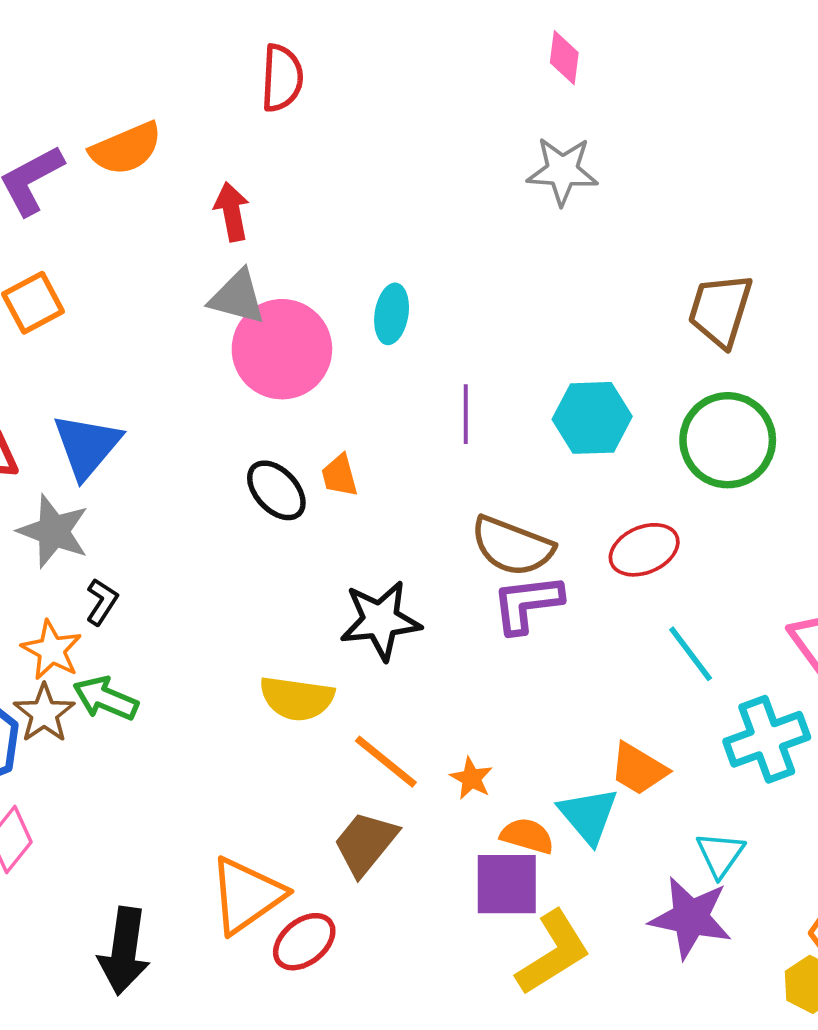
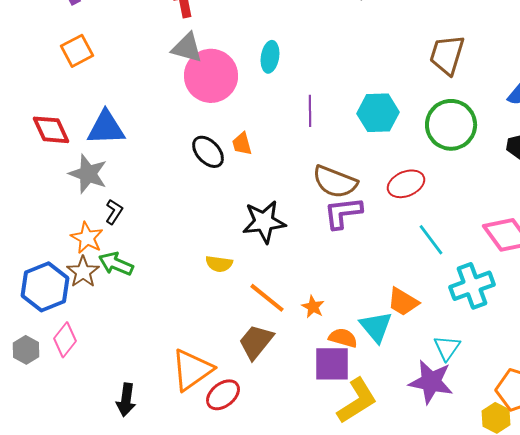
blue triangle: (87, 446) -> (106, 128), turned 48
yellow semicircle: (297, 698) -> (219, 264), size x0.7
black arrow: (124, 951) -> (126, 400), size x0.7

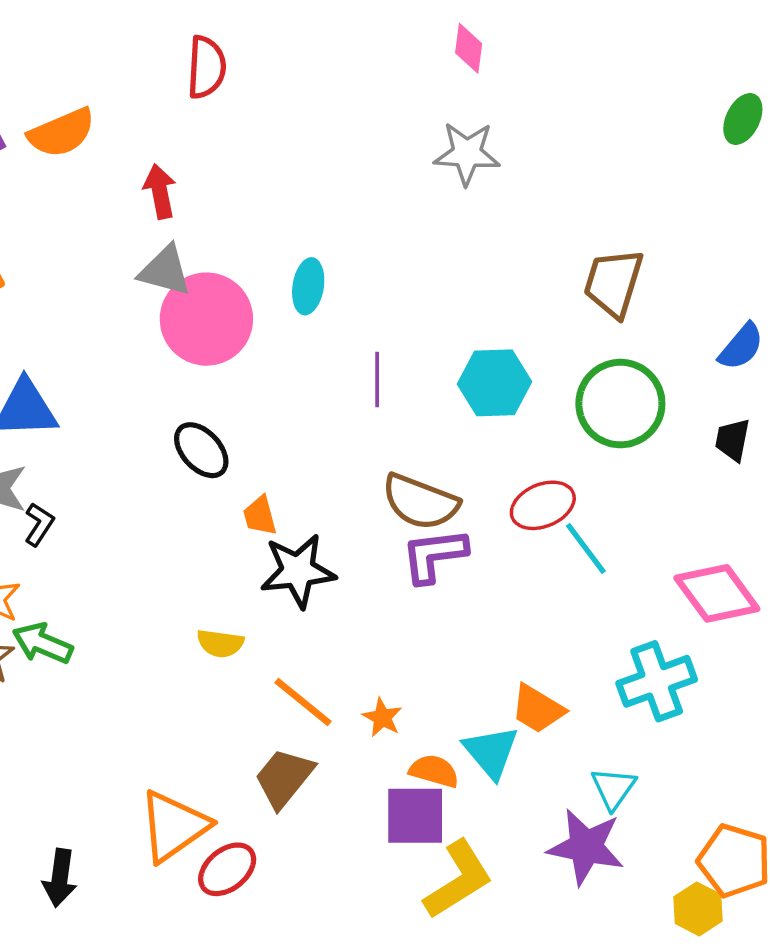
orange trapezoid: (242, 144) -> (260, 516), moved
black L-shape: (114, 212) -> (39, 524), moved
cyan line: (431, 240) -> (586, 548), moved

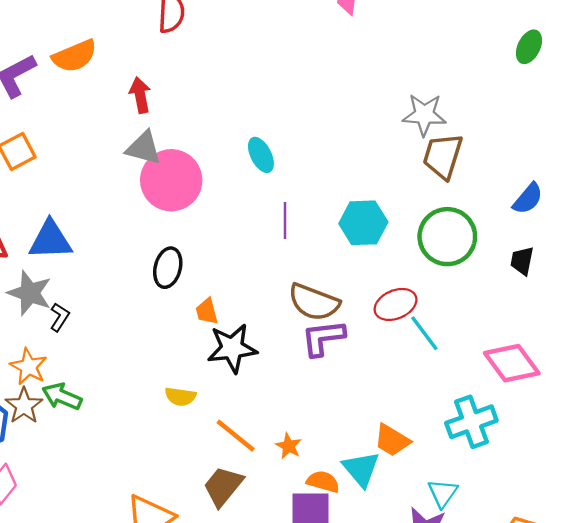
gray star: (467, 153) -> (424, 115), moved
cyan ellipse: (308, 286) -> (261, 155), moved, turned -36
black ellipse: (201, 450) -> (168, 268), turned 57

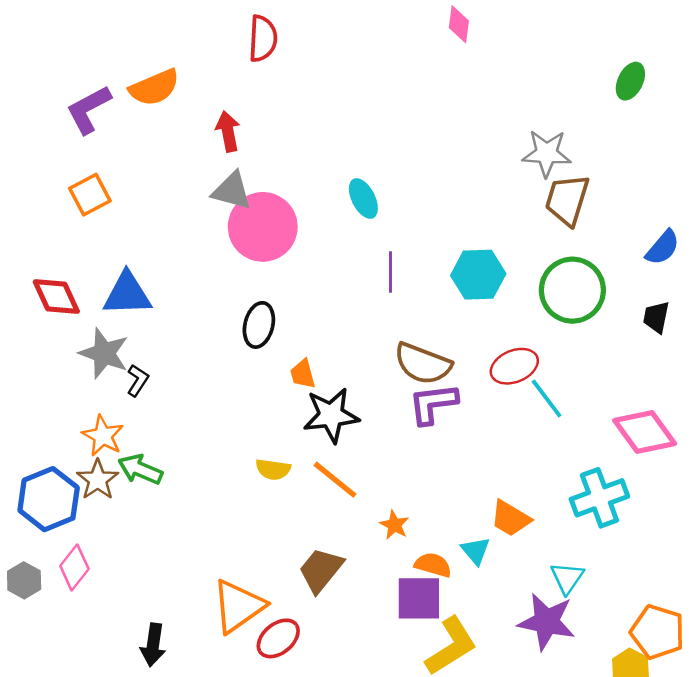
green ellipse: (529, 47) -> (630, 81), moved
orange line: (236, 436) -> (335, 480), moved
cyan triangle: (361, 469) -> (476, 551), size x0.7

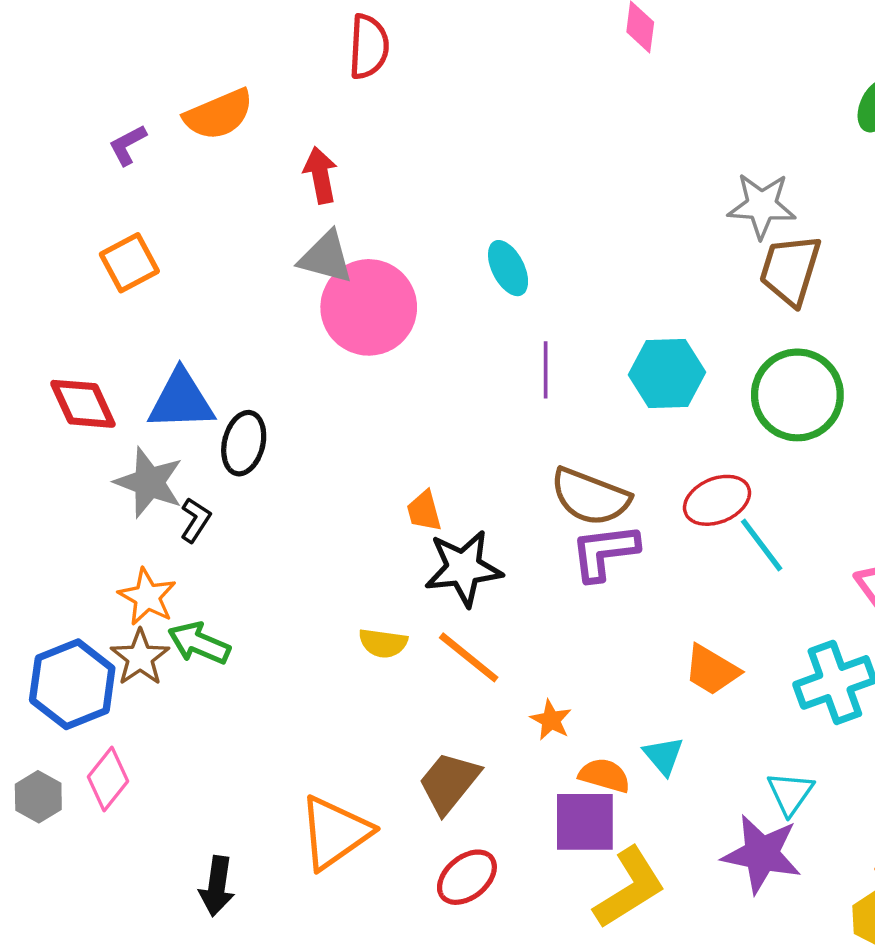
purple L-shape: (89, 109) -> (128, 145), size x0.6
black ellipse: (259, 325) -> (244, 443), moved
orange trapezoid: (510, 518) -> (712, 670), moved
red ellipse: (278, 638) -> (467, 877), moved

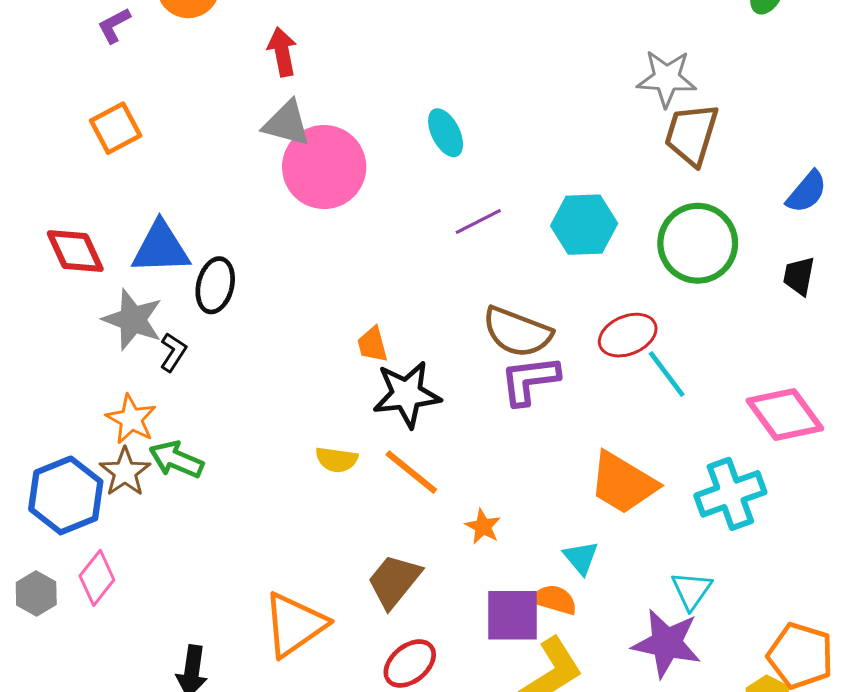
purple line: (546, 370) -> (478, 221), turned 63
orange trapezoid: (712, 670) -> (623, 483), size x1.4
orange semicircle: (604, 775) -> (555, 600), moved

